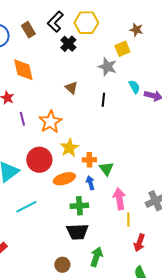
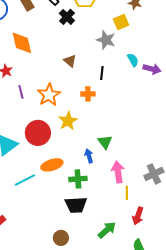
orange cross: (89, 160) -> (88, 94), moved
orange ellipse: (64, 179) -> (52, 165), moved
green arrow: (96, 257) -> (107, 230), moved, turned 30

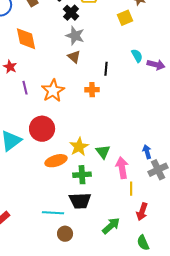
gray star: (106, 40) -> (75, 36), moved
yellow star: (68, 121) -> (79, 147), moved
green triangle: (105, 142) -> (103, 152), moved
blue arrow: (89, 156) -> (147, 152), moved
cyan line: (25, 180) -> (53, 213), moved, turned 30

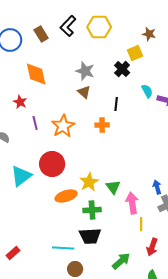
black cross: (71, 13) -> (122, 69), moved

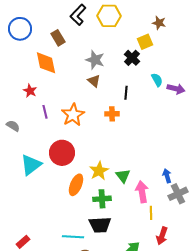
brown rectangle: (41, 34) -> (58, 38), moved
orange ellipse: (66, 196) -> (76, 185), turned -50

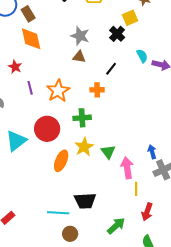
brown rectangle: (58, 38) -> (28, 14), moved
brown triangle: (94, 81) -> (79, 57), turned -32
black line: (126, 93) -> (111, 69), turned 32
green cross: (102, 199) -> (82, 118), moved

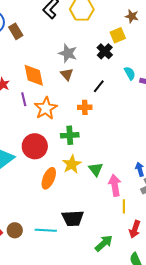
orange diamond: (31, 39) -> (34, 75), moved
brown triangle: (79, 57) -> (67, 74), turned 40
purple line: (30, 88) -> (24, 99), moved
brown circle: (70, 234) -> (15, 230), moved

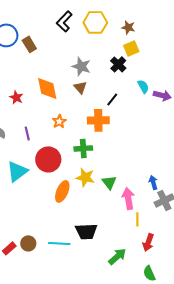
brown star: (132, 16) -> (128, 27), moved
purple line: (24, 99) -> (27, 133), moved
orange cross: (85, 107) -> (98, 120), size x1.5
orange star: (46, 108) -> (59, 121), size x0.6
yellow star: (72, 164) -> (85, 177), turned -30

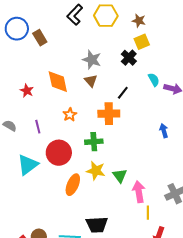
blue arrow: (153, 182) -> (164, 131), moved

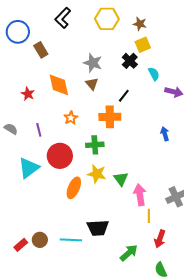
black L-shape: (75, 15) -> (63, 18), moved
brown rectangle: (40, 38) -> (41, 50), moved
cyan semicircle: (154, 80) -> (154, 74), moved

